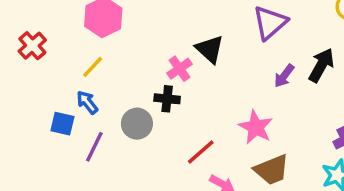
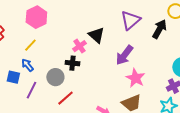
black arrow: (321, 65) -> (159, 29), moved
purple arrow: (284, 76) -> (124, 55), moved, size x1.5
pink star: (256, 127) -> (135, 78), moved
red line: (201, 152) -> (65, 98), moved

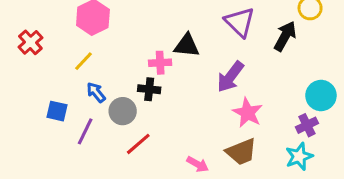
purple triangle: (130, 20) -> (240, 22), turned -35
black triangle: (96, 35) -> (187, 46), turned -36
pink cross: (79, 46) -> (160, 63), turned 32
blue arrow: (27, 65) -> (96, 92), moved

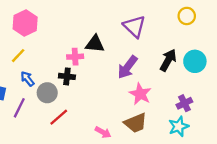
black arrow: (285, 36) -> (168, 60), moved
cyan circle: (321, 95) -> (195, 61), moved

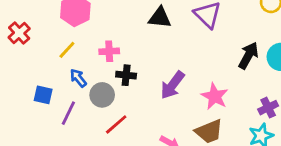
black triangle: (95, 44) -> (160, 18), moved
pink cross: (75, 57) -> (109, 51), moved
purple arrow: (127, 67) -> (172, 85), moved

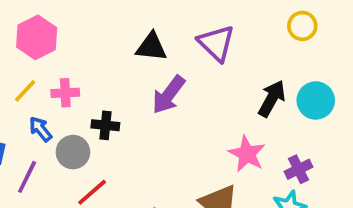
pink cross: (109, 51) -> (65, 93), moved
purple arrow: (172, 85) -> (169, 95), moved
pink star: (215, 96) -> (247, 154), moved

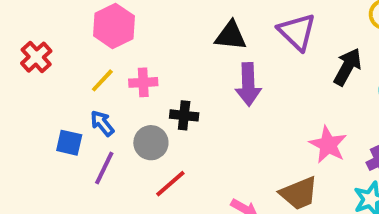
purple arrow: (169, 95) -> (248, 84), turned -39
black arrow: (272, 99) -> (347, 67), moved
blue arrow: (40, 129) -> (102, 123), moved

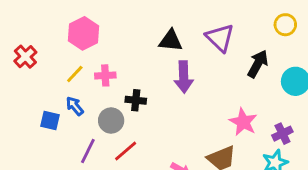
purple line: (104, 168) -> (88, 151), moved

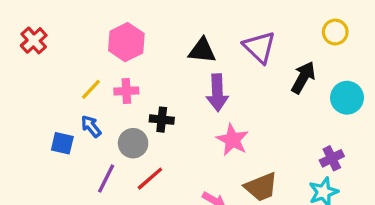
pink hexagon: (83, 33) -> (126, 42), moved
red cross: (25, 57) -> (34, 40), moved
pink star: (243, 122) -> (232, 140), moved

